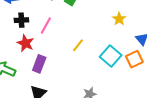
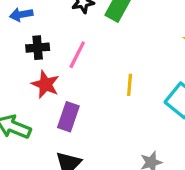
yellow line: (78, 45) -> (130, 85), turned -32

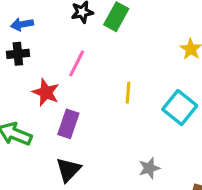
black cross: (38, 48) -> (18, 54), moved

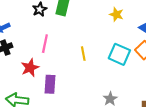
red star: (46, 92) -> (30, 68), turned -30

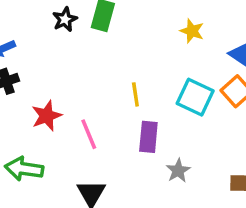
pink line: (45, 44) -> (89, 134), moved, turned -36
purple rectangle: (50, 84) -> (148, 137), moved

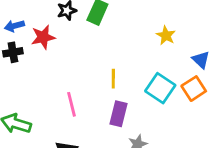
red star: (47, 116) -> (43, 37), moved

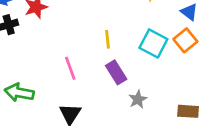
purple rectangle: (118, 114) -> (116, 72), turned -40

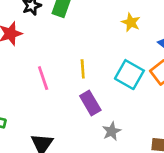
pink line: (70, 68) -> (43, 78), moved

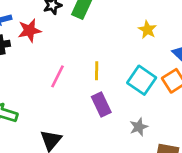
pink line: (43, 78) -> (57, 76), turned 40
gray star: (112, 131) -> (139, 127), moved

